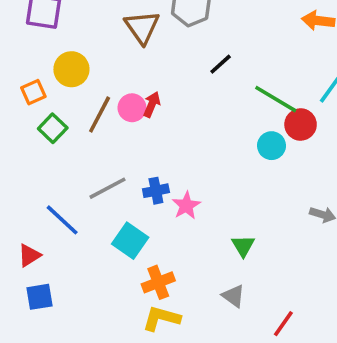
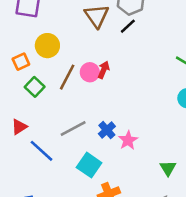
black line: (221, 64) -> (128, 26), moved
blue cross: (156, 191) -> (107, 130), turned -30
red triangle: (29, 255) -> (19, 127), moved

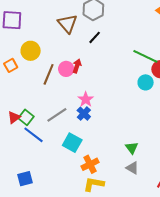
black line: (128, 26) -> (95, 37), moved
green square: (35, 87) -> (26, 117), moved
pink star: (128, 140) -> (86, 99), moved
green triangle: (168, 168) -> (132, 148), moved

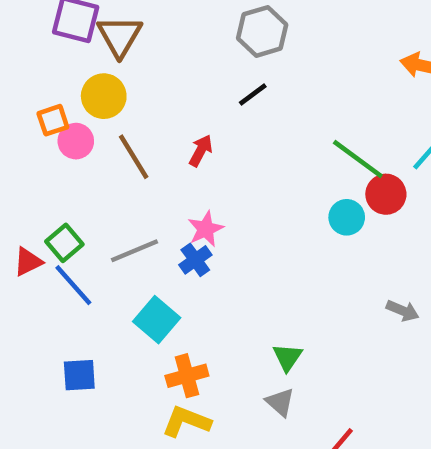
brown triangle: (67, 24) -> (120, 36), moved
pink circle: (66, 69) -> (76, 141), moved
brown line: (49, 74) -> (134, 157), turned -65
red triangle: (14, 117) -> (28, 262), moved
blue square: (25, 179) -> (79, 375), moved

